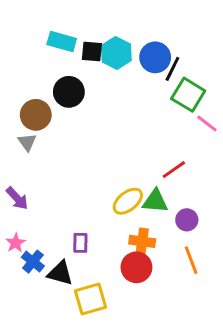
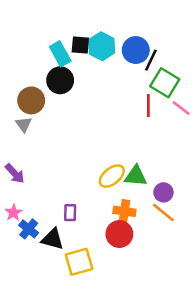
cyan rectangle: (62, 41) -> (60, 54), moved, turned 45
red line: (174, 170) -> (148, 105), moved, turned -55
orange line: (191, 260) -> (163, 213), moved, turned -30

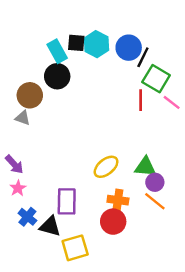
gray triangle: (24, 124) -> (23, 118), turned -35
green triangle: (136, 176) -> (145, 167), moved
pink star: (14, 213) -> (18, 188), moved
purple rectangle: (70, 213) -> (67, 201), size x1.6

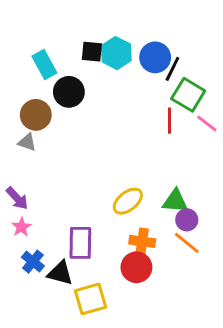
cyan rectangle: (57, 51) -> (44, 65), moved

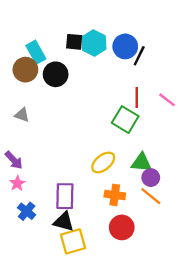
green square: (188, 95) -> (125, 120), moved
brown circle: (36, 115) -> (25, 70), moved
red circle: (136, 267) -> (122, 227), moved
black triangle: (60, 273) -> (64, 222), moved

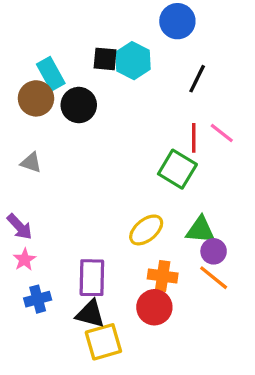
blue circle: (125, 46) -> (177, 21), moved
pink line: (167, 100) -> (222, 133), moved
blue cross: (27, 211) -> (38, 299), turned 36
red circle: (122, 227) -> (154, 307), moved

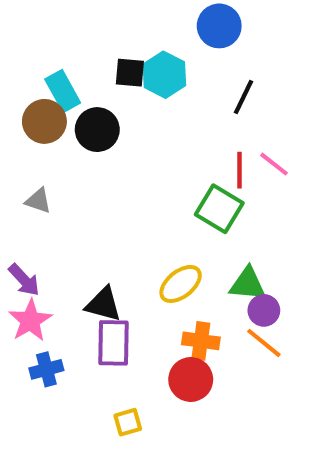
pink star: (24, 260) -> (30, 321), size x1.5
black triangle: (90, 314) -> (103, 304), moved
yellow square: (103, 342) -> (128, 422), size x0.6

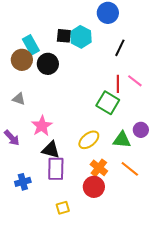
purple circle: (264, 310) -> (141, 130), moved
pink star: (30, 321) -> (42, 126), moved
orange cross: (201, 341) -> (99, 168), turned 30

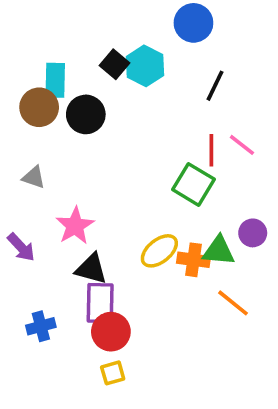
black square: (64, 36) -> (114, 64), turned 35
cyan rectangle: (31, 45) -> (55, 80), turned 30
orange cross: (99, 168) -> (193, 260), moved, turned -30
red circle: (94, 187) -> (111, 332), moved

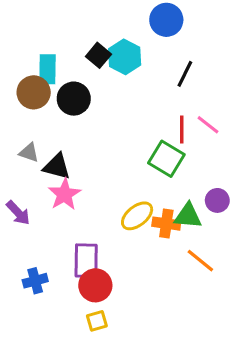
black triangle: (91, 269) -> (57, 166), moved

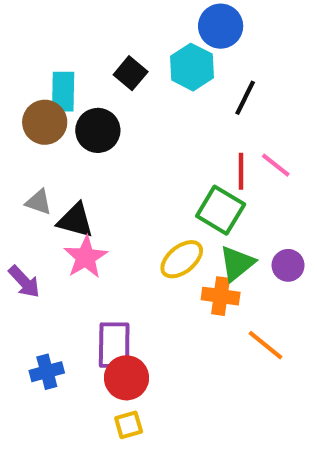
cyan hexagon: (125, 57) -> (192, 67), moved
yellow ellipse: (137, 216) -> (182, 259), moved
green triangle: (188, 216) -> (237, 263), moved, turned -44

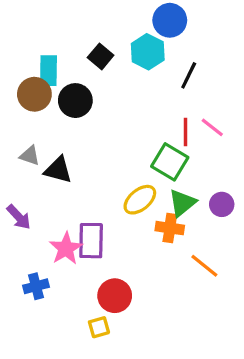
pink star: (86, 257) -> (66, 248), moved
purple rectangle: (114, 345) -> (91, 241), moved
red circle: (126, 378) -> (115, 296), moved

